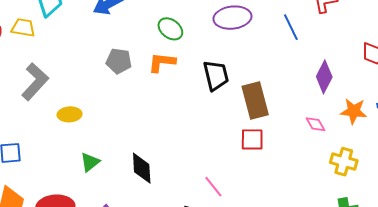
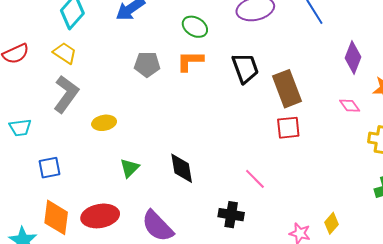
yellow trapezoid: (23, 28) -> (65, 53), moved, turned 30

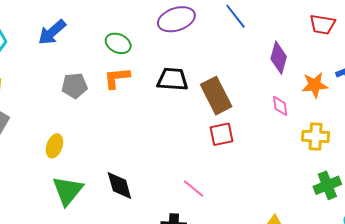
black trapezoid: (245, 68) -> (173, 79), turned -60
pink diamond: (350, 106) -> (280, 106), turned 35
yellow ellipse: (104, 123) -> (54, 146), moved, turned -55
green triangle: (130, 168) -> (68, 191), size x1.6

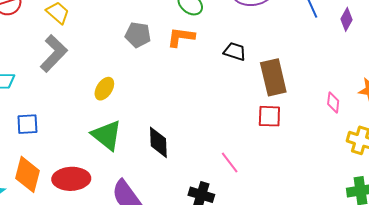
purple diamond: (279, 58) -> (346, 19), moved, size x0.7
black trapezoid: (173, 79) -> (235, 51), size x0.7
green triangle: (68, 191) -> (107, 135), turned -44

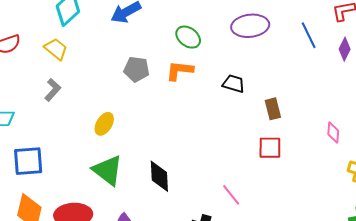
gray L-shape: (54, 53) -> (53, 90), size x0.6
brown rectangle: (273, 77) -> (273, 109), size x0.6
blue square: (27, 124) -> (28, 161), size x1.4

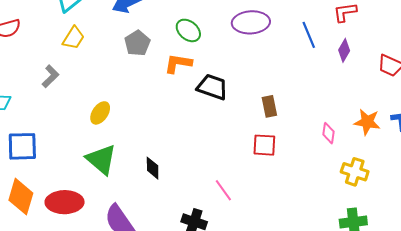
yellow trapezoid: (56, 49) -> (73, 38), moved, turned 80
gray pentagon: (137, 69) -> (137, 43), moved, turned 30
black trapezoid: (234, 84) -> (212, 87), moved, size x1.4
black diamond: (159, 176) -> (153, 168), size x0.7

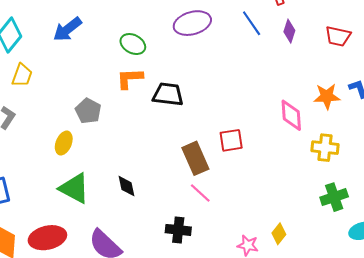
gray pentagon: (137, 43) -> (88, 111), moved
brown rectangle: (269, 106) -> (195, 158), moved, size x1.5
pink diamond: (328, 133) -> (291, 115), size x1.5

